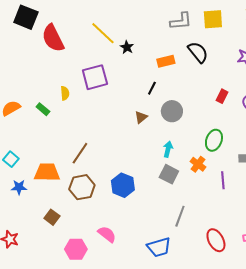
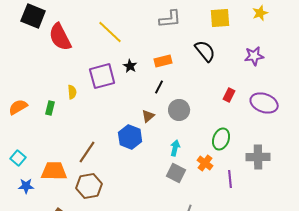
gray L-shape: (181, 21) -> (170, 19), moved
black star: (127, 47) -> (130, 66), moved
orange rectangle: (166, 61) -> (163, 61), moved
green rectangle: (43, 109) -> (50, 108), turned 64
blue hexagon: (123, 185) -> (130, 137), moved

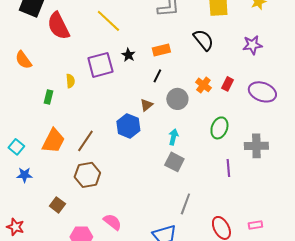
orange semicircle: (18, 107) -> (23, 60), moved, turned -96
orange cross: (205, 163) -> (203, 85), moved
orange trapezoid: (54, 171) -> (53, 141), moved, turned 116

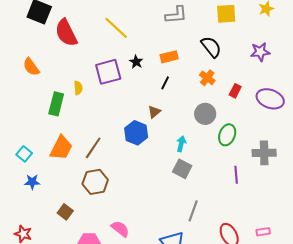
orange cross: (203, 85) -> (207, 78), moved
green rectangle: (48, 97) -> (56, 104), size x1.6
gray circle: (177, 99) -> (205, 114), moved

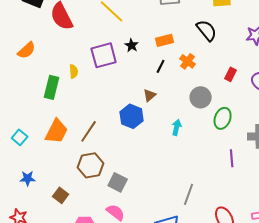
orange semicircle: (31, 67) -> (27, 50), turned -96
orange cross: (207, 78) -> (188, 61), moved
gray square: (182, 169) -> (118, 182), moved
blue star: (32, 182) -> (28, 178), moved

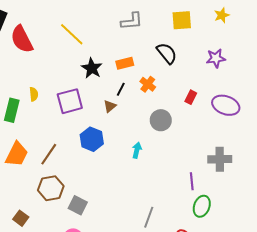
black star: (132, 45) -> (92, 68), size x1.5
purple square: (104, 55) -> (70, 101), moved
brown triangle: (150, 95) -> (110, 106), moved
green ellipse: (223, 118) -> (202, 206), moved

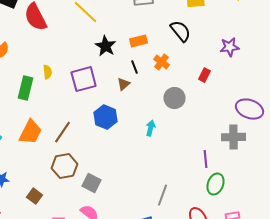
purple star: (216, 58) -> (230, 47), moved
black line: (121, 89) -> (134, 67), turned -48
purple ellipse: (226, 105) -> (250, 109), moved

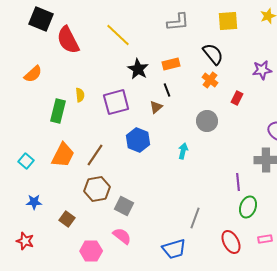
orange cross: (162, 62) -> (210, 80), moved

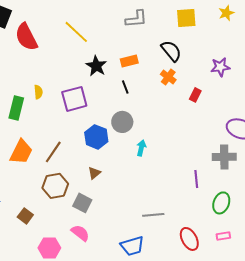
brown triangle: (156, 107) -> (94, 173), moved
gray circle: (207, 121) -> (122, 122), moved
green ellipse: (248, 207) -> (221, 203), moved
gray line: (195, 218) -> (153, 215), turned 65

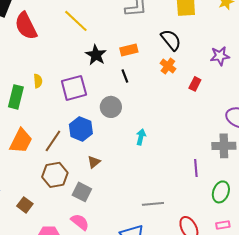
gray circle: (122, 122) -> (111, 107), moved
blue hexagon: (96, 137) -> (81, 129), moved

